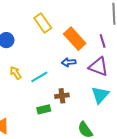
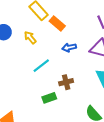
orange rectangle: (75, 39) -> (57, 23), moved, size x0.7
yellow arrow: (16, 73) -> (30, 37), moved

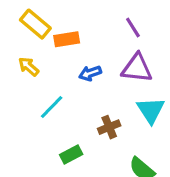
orange rectangle: (57, 23) -> (67, 39), turned -42
brown cross: (66, 82) -> (109, 127), moved

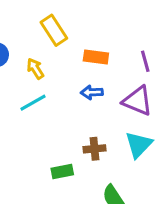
orange rectangle: (67, 39) -> (96, 57), moved
cyan line: (52, 107) -> (33, 103), moved
green rectangle: (71, 154) -> (62, 171), moved

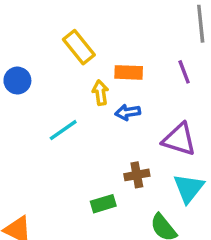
yellow arrow: (35, 69) -> (100, 93), moved, turned 30
purple triangle: (138, 101) -> (179, 139), moved
cyan triangle: (139, 145) -> (189, 188), moved

